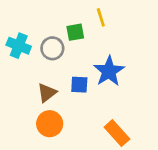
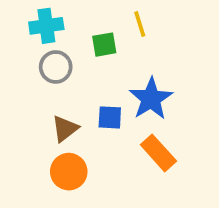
cyan cross: (19, 46) -> (46, 26), moved, turned -30
gray circle: (52, 48) -> (56, 67), moved
orange rectangle: (117, 133) -> (158, 153), moved

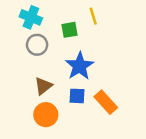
cyan cross: (46, 26) -> (31, 17), turned 30
blue star: (151, 99) -> (79, 66), moved
blue square: (110, 117) -> (77, 96), moved

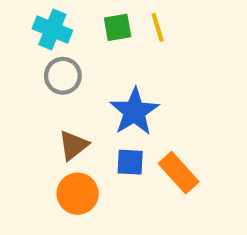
green square: (69, 30) -> (118, 27), moved

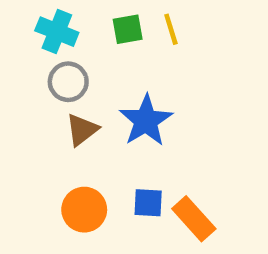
brown triangle: (73, 145) -> (82, 130), moved
blue square: (130, 162) -> (148, 203), moved
orange rectangle: (179, 173) -> (194, 219), moved

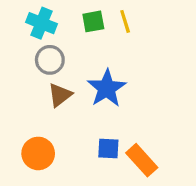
orange circle: (84, 210) -> (38, 153), moved

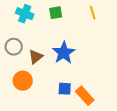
yellow line: (125, 21) -> (93, 13), moved
gray circle: (50, 60) -> (14, 47), moved
orange circle: (38, 153) -> (23, 81), moved

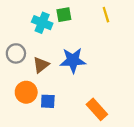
cyan cross: (25, 14) -> (42, 23), moved
blue star: (64, 53) -> (73, 60), turned 30
blue square: (65, 89) -> (48, 101), moved

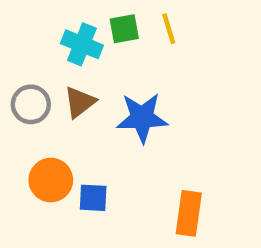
yellow line: (106, 15) -> (169, 29), moved
brown triangle: (41, 65) -> (80, 102), moved
orange rectangle: (97, 109) -> (189, 213), turned 50

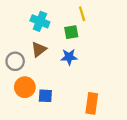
green square: (124, 29) -> (71, 32), moved
gray circle: (31, 104) -> (15, 61), moved
blue star: (142, 118) -> (69, 57), size x0.7

